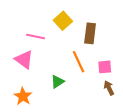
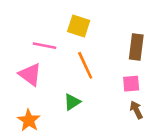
yellow square: (63, 21) -> (79, 26), turned -30
brown rectangle: (90, 33) -> (136, 47), moved
orange line: (79, 62) -> (85, 65), moved

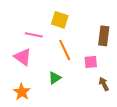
pink square: (131, 84) -> (91, 62), moved

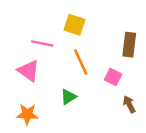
pink square: (91, 62) -> (113, 77), turned 32
orange star: (22, 92) -> (27, 114), turned -30

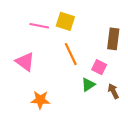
pink line: (42, 43) -> (39, 26), moved
green triangle: (68, 97) -> (88, 85), moved
orange star: (27, 114) -> (40, 100), moved

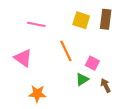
yellow square: (65, 21) -> (81, 20), moved
brown rectangle: (113, 39) -> (106, 19), moved

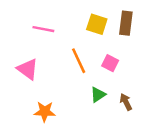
pink square: (92, 63) -> (110, 63), moved

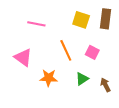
orange star: (45, 112) -> (49, 78), moved

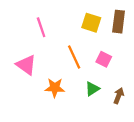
pink line: (36, 24) -> (41, 27), turned 60
brown arrow: (105, 85) -> (119, 96), turned 48

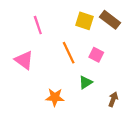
brown rectangle: (119, 22) -> (110, 20), turned -60
orange star: (55, 88) -> (55, 97), moved
brown arrow: (119, 96) -> (113, 99), moved

